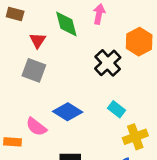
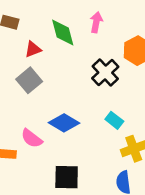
red triangle: (38, 40) -> (33, 49), turned 36
gray square: (34, 70) -> (29, 80), turned 30

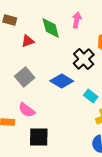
gray square: (29, 80) -> (25, 77), moved
blue diamond: (64, 123) -> (62, 81), moved
black square: (67, 177) -> (39, 137), moved

